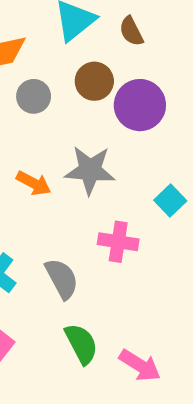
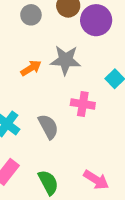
orange arrow: (34, 183) -> (31, 68), turned -60
green semicircle: (81, 344) -> (48, 182), moved

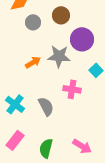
purple circle: (96, 20) -> (82, 39), moved
green semicircle: (48, 182) -> (46, 148), turned -138

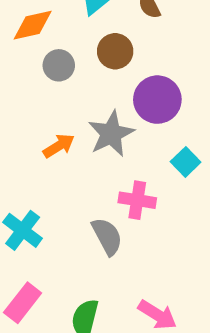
gray star: (59, 56) -> (111, 134), turned -30
gray semicircle: (46, 106) -> (107, 236), moved

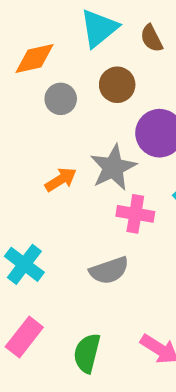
pink cross: (137, 200) -> (135, 214), moved
gray semicircle: (107, 236) -> (109, 270), turned 99

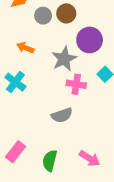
gray circle: (61, 99) -> (43, 16), moved
orange arrow: (61, 180) -> (25, 48), moved, turned -126
cyan cross: (24, 264) -> (15, 82), moved

